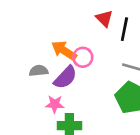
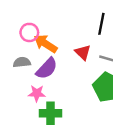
red triangle: (104, 18) -> (83, 52), moved
pink circle: (83, 57) -> (29, 32), moved

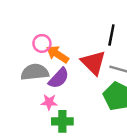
red triangle: (83, 52) -> (93, 63), size x1.6
gray semicircle: (22, 62) -> (35, 72), size x1.6

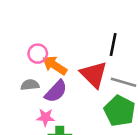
gray semicircle: (35, 72) -> (30, 85), size x0.6

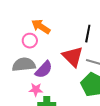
orange arrow: (55, 65) -> (41, 27), moved
gray semicircle: (30, 85) -> (24, 65), size x1.6

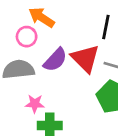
purple semicircle: (44, 70) -> (55, 60), moved

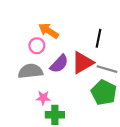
red triangle: (85, 58) -> (83, 63), turned 45

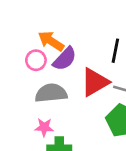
purple semicircle: (59, 64) -> (65, 59), moved
gray semicircle: (30, 71) -> (51, 93), moved

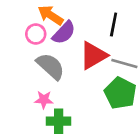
gray semicircle: (51, 93) -> (51, 66), turned 48

